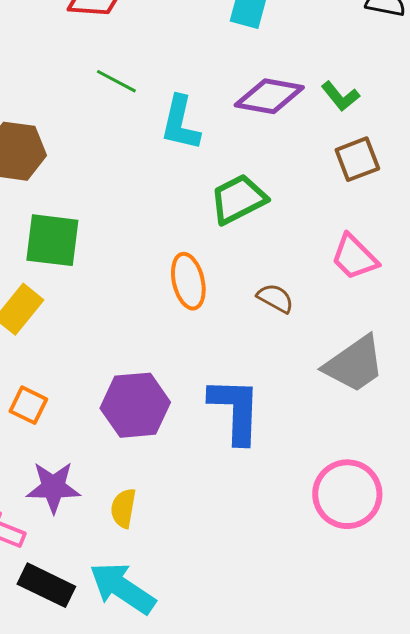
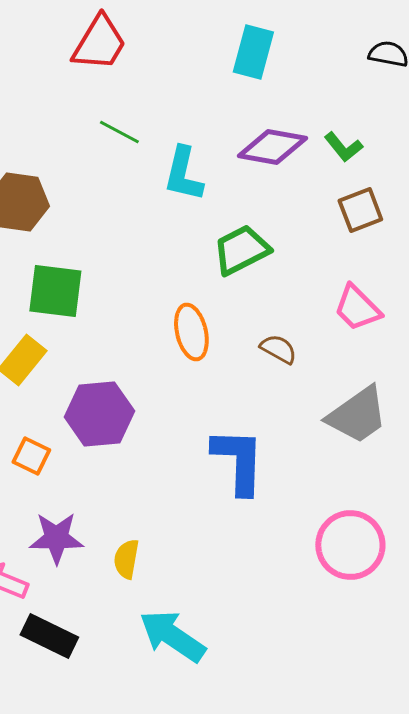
purple hexagon: (135, 405) -> (99, 414), moved
cyan arrow: (122, 588) -> (172, 636), moved

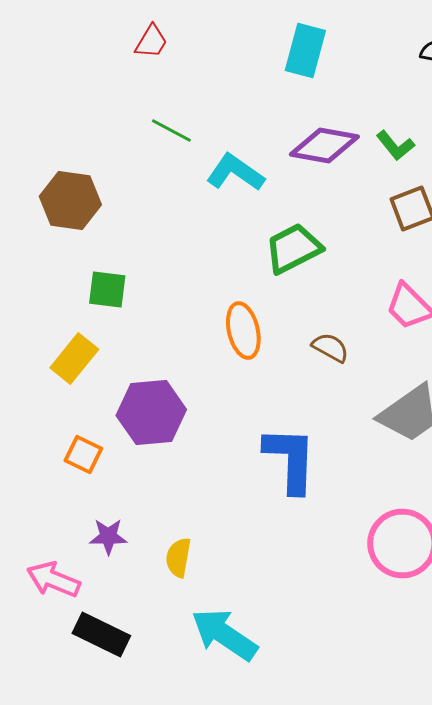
red trapezoid: (99, 43) -> (151, 42), size x0.6
cyan L-shape: (183, 174) -> (235, 172), turned 112
green square: (55, 291) -> (107, 290), size x0.7
purple star: (56, 538) -> (108, 536), size x0.7

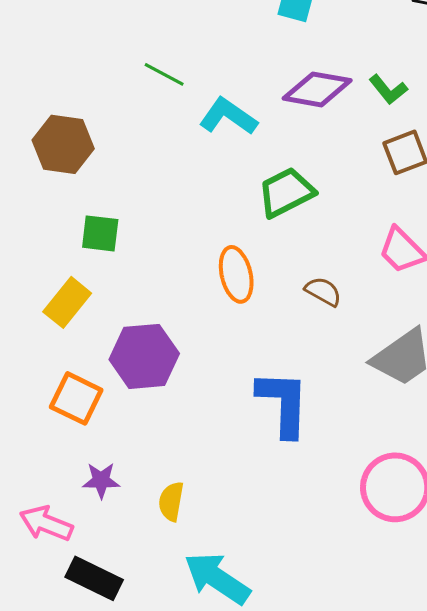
orange square: (83, 454) -> (76, 398), size x1.4

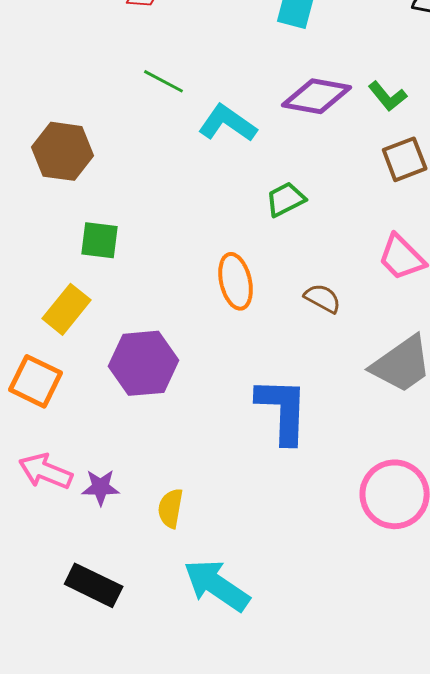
green trapezoid: (286, 192) -> (286, 199), size x0.7
orange square: (76, 398) -> (36, 381), moved
pink arrow: (46, 523) -> (46, 471), moved

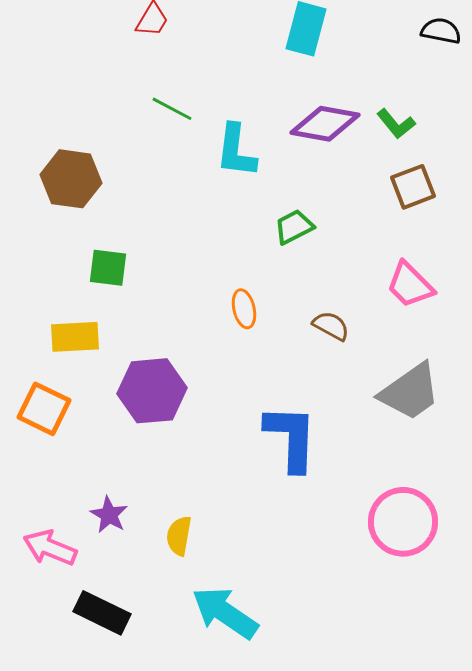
cyan L-shape: (228, 123) -> (236, 151), turned -118
orange ellipse: (236, 281) -> (244, 309), size x0.7
yellow rectangle: (67, 309) -> (75, 337), turned 48
pink arrow: (46, 471) -> (50, 548), moved
purple star: (101, 487) -> (109, 515), turned 30

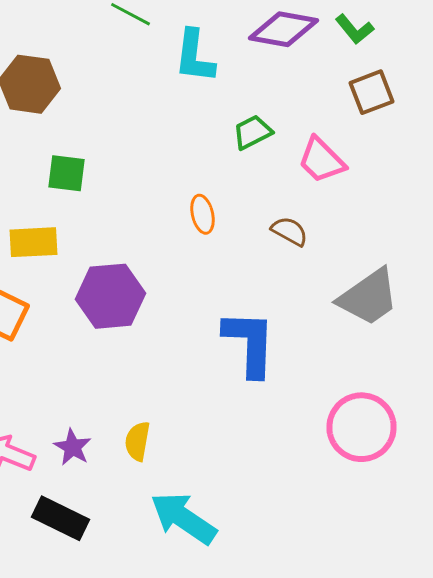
pink trapezoid: (410, 285) -> (322, 160), moved
purple star: (109, 515) -> (72, 447), moved

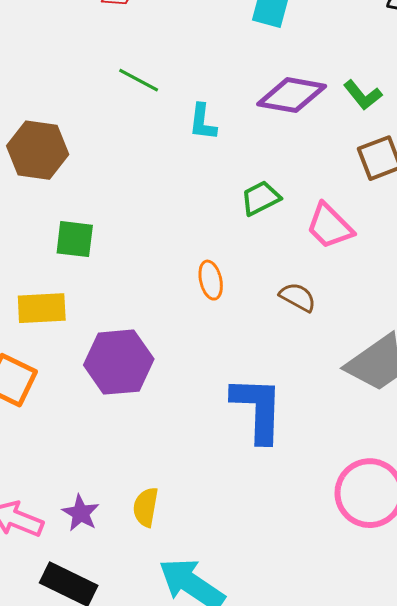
cyan L-shape: (194, 56) -> (203, 122), size x0.7

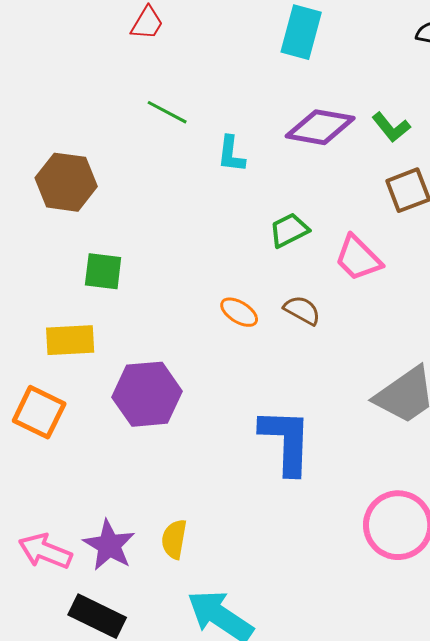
orange ellipse: (211, 280) -> (239, 312), turned -45
brown semicircle: (298, 297) -> (302, 310), moved
purple star: (81, 513) -> (109, 545), size x1.4

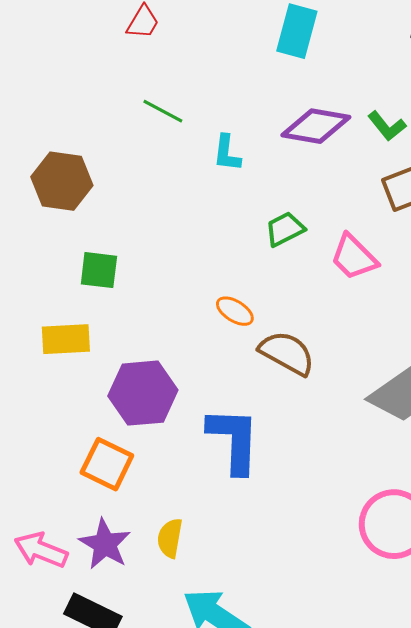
brown semicircle: (302, 310) -> (287, 353), moved, size x1.5
orange square: (39, 412) -> (107, 464), moved
blue L-shape: (286, 441) -> (234, 440), moved

